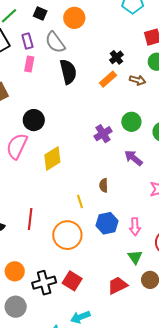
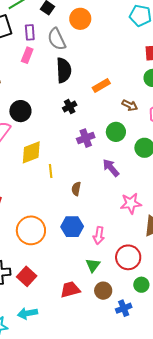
black cross: (116, 57) -> (70, 107), moved
brown arrow: (138, 80) -> (130, 105), moved
yellow line: (80, 201) -> (51, 171), moved

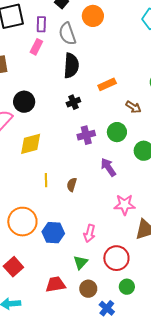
yellow line: (51, 171) -> (46, 180), moved
blue hexagon: (72, 227) -> (53, 233), moved
blue cross: (124, 308) -> (107, 308), turned -35

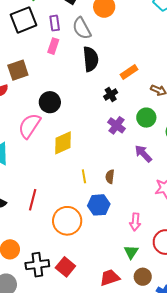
black cross: (73, 102) -> (111, 95), moved
purple cross: (86, 135) -> (117, 125), turned -30
blue hexagon: (53, 233) -> (99, 205), moved

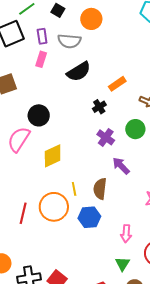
gray semicircle: (82, 28) -> (69, 41), turned -55
black semicircle: (91, 59) -> (79, 72), turned 65
purple arrow: (143, 154) -> (121, 166), moved
brown semicircle: (110, 177) -> (100, 189), size x1.5
orange circle: (67, 221) -> (54, 207), moved

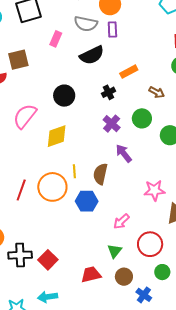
purple rectangle: (42, 36) -> (112, 29), moved
black circle: (39, 115) -> (64, 96), moved
pink arrow: (126, 234) -> (121, 221), turned 36

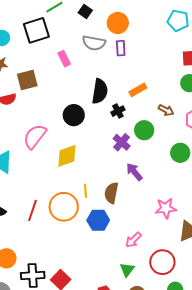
pink rectangle: (56, 39) -> (64, 59), turned -49
black semicircle: (92, 55) -> (100, 91), moved, turned -55
green circle: (142, 118) -> (144, 130), moved

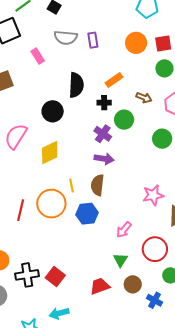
orange circle: (118, 23) -> (136, 43), moved
black cross: (118, 111) -> (104, 103), moved, turned 32
purple arrow: (134, 172) -> (104, 159), moved, turned 144

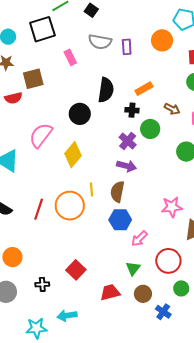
orange circle: (136, 43) -> (162, 40), moved
yellow diamond: (50, 153) -> (73, 155), turned -30
blue hexagon: (87, 214) -> (120, 220), moved
black cross: (27, 275) -> (42, 284), moved, size x0.6
red square: (55, 276) -> (76, 270), moved

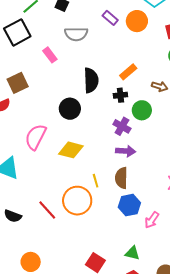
purple rectangle: (127, 47) -> (110, 18), moved, turned -35
yellow diamond: (73, 155) -> (71, 150), turned 75
red line: (39, 209) -> (47, 210), turned -50
green triangle: (133, 268) -> (132, 253), moved, turned -42

